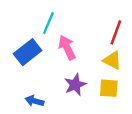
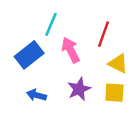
red line: (116, 32) -> (103, 34), moved
blue arrow: (34, 101) -> (36, 95), moved

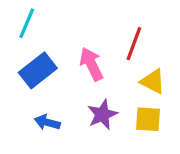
cyan line: (51, 24) -> (27, 23), moved

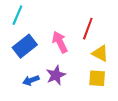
purple star: (102, 115) -> (56, 75), moved
blue arrow: (47, 122) -> (31, 80), turned -35

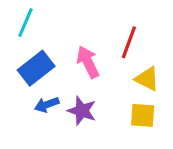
purple star: (56, 75) -> (82, 111), turned -30
blue arrow: (31, 80) -> (47, 105), moved

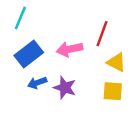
pink arrow: (88, 62) -> (70, 49), turned -75

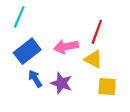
yellow triangle: (116, 62) -> (93, 59), moved
blue arrow: (37, 83) -> (35, 79), turned 78

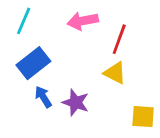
pink arrow: (66, 47) -> (83, 21), moved
yellow square: (107, 87) -> (143, 117), moved

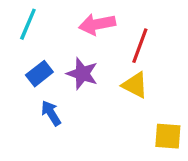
blue rectangle: (33, 63) -> (39, 74), size x0.7
purple star: (76, 102) -> (82, 74), moved

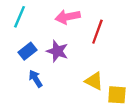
yellow triangle: (135, 85) -> (94, 81), moved

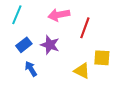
yellow square: (117, 95) -> (102, 58), moved

